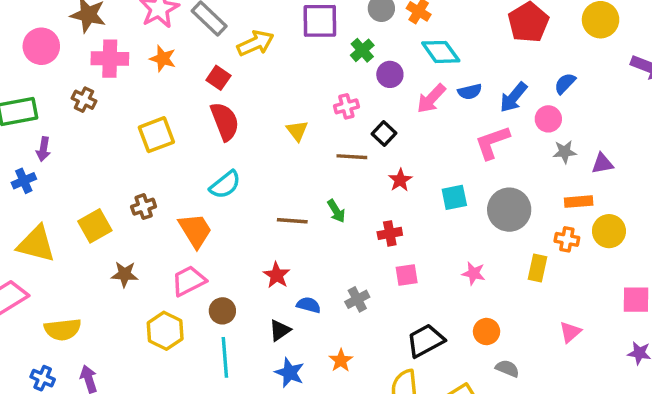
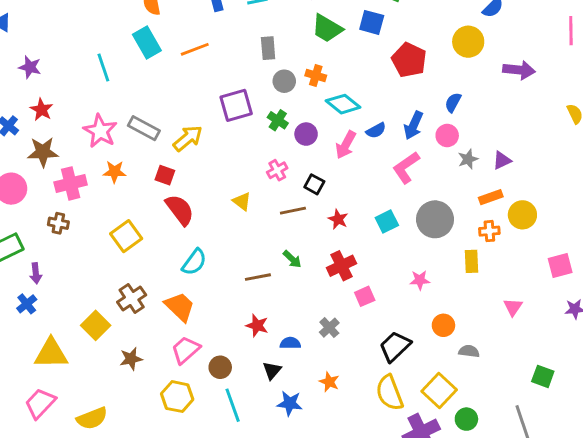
brown cross: (144, 207) -> (132, 298), size x1.4
red cross: (390, 233) -> (341, 266), size x1.4

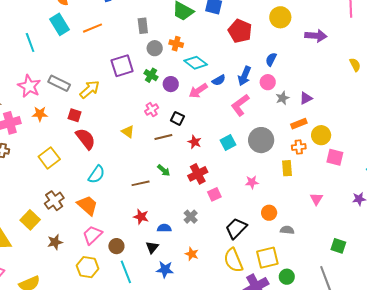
pink arrow: (346, 145) -> (198, 91), turned 30
pink square: (560, 266) -> (335, 157), moved, turned 30
yellow square: (439, 390) -> (267, 258), turned 35

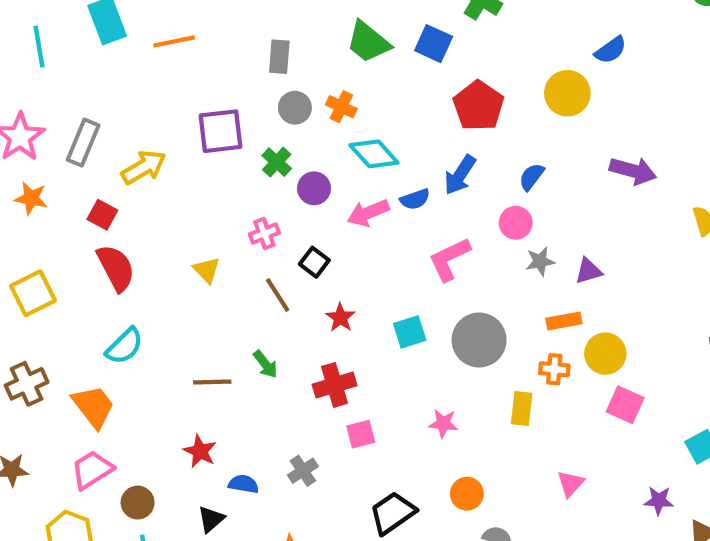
purple arrow: (316, 36) -> (633, 171), moved
blue arrow: (244, 76) -> (460, 175), moved
gray rectangle: (59, 83) -> (83, 143), turned 75
brown line: (163, 137) -> (278, 295), turned 60

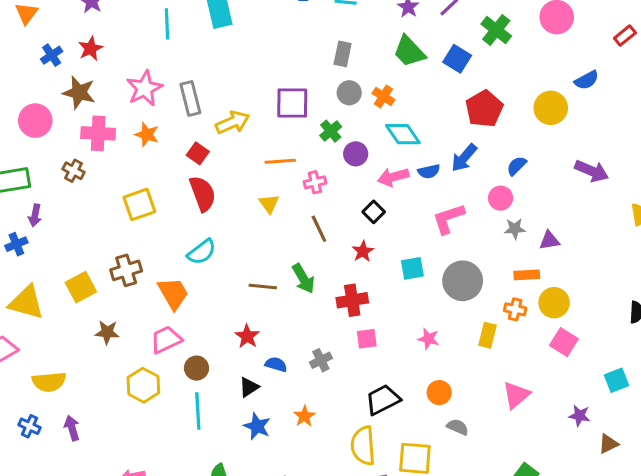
orange line: (174, 41) -> (280, 161), moved
gray rectangle: (83, 143) -> (190, 99), turned -44
black square: (314, 262) -> (374, 212), moved
green arrow: (265, 364) -> (303, 279), size x1.4
pink triangle: (570, 484) -> (516, 395), size x1.4

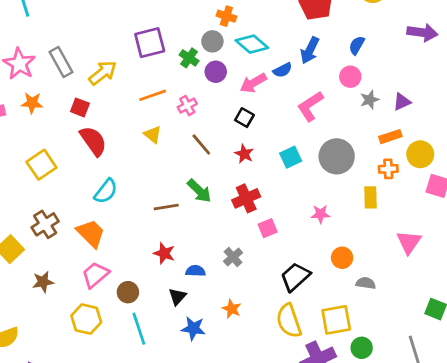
gray circle: (349, 93) -> (212, 41), moved

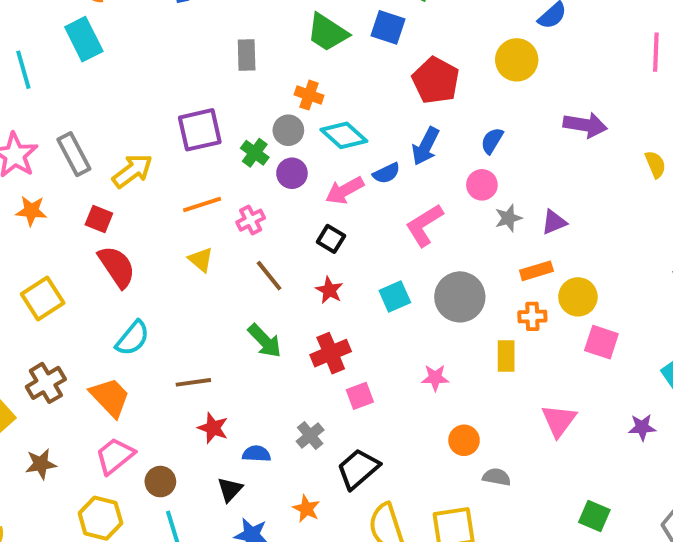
brown line: (166, 207) -> (193, 382), moved
black trapezoid: (295, 277) -> (358, 469), moved

